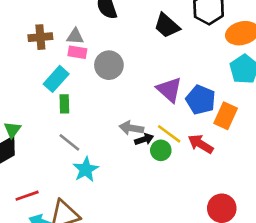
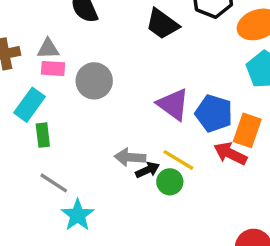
red arrow: (201, 144) -> (230, 154), moved

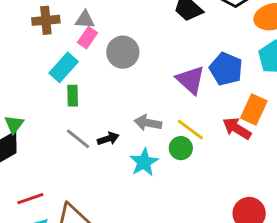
pink rectangle: (53, 69) -> (87, 38), turned -65
blue pentagon: (214, 113) -> (226, 69), moved
black arrow: (147, 170) -> (108, 139), moved
cyan star: (78, 215) -> (144, 162), moved

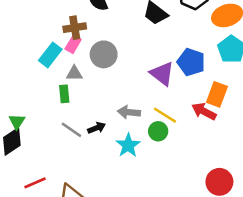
brown cross: (46, 20) -> (75, 28), moved
gray triangle: (85, 20) -> (74, 73), moved
cyan rectangle: (64, 67) -> (50, 55), moved

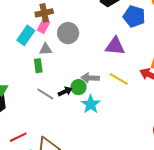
blue pentagon: (191, 62) -> (134, 16), moved
purple triangle: (162, 74) -> (115, 46), turned -30
green circle: (158, 131) -> (78, 87), moved

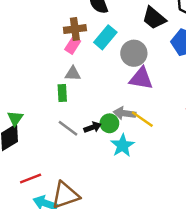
gray circle: (68, 33) -> (134, 53), moved
cyan rectangle: (26, 35) -> (105, 37), moved
purple triangle: (115, 46) -> (141, 78), moved
yellow line: (119, 79) -> (142, 119), moved

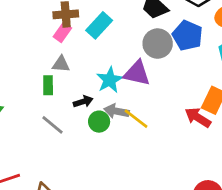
gray circle: (134, 53) -> (158, 44), moved
black arrow: (92, 127) -> (83, 102), moved
cyan star: (123, 146) -> (110, 80), moved

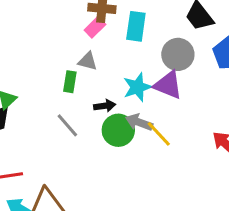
cyan rectangle: (99, 25) -> (136, 26), turned -44
gray circle: (158, 44) -> (178, 54), moved
green circle: (99, 122) -> (118, 130), size x1.4

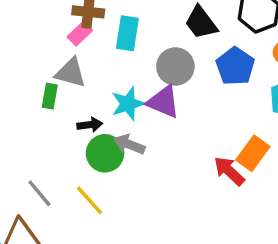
gray triangle: (88, 61) -> (71, 73), size x1.4
gray line: (67, 125) -> (39, 193), moved
yellow line: (159, 134) -> (89, 200), moved

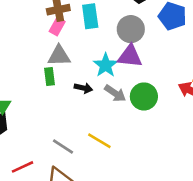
black arrow: (90, 125) -> (83, 88), turned 36
gray arrow: (129, 144) -> (115, 93), turned -150
green circle: (105, 153) -> (144, 96), moved

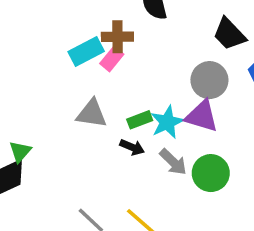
cyan rectangle: (90, 16) -> (86, 51), moved, turned 60
gray triangle: (59, 56) -> (92, 114), moved
green rectangle: (49, 77) -> (140, 120), moved, turned 66

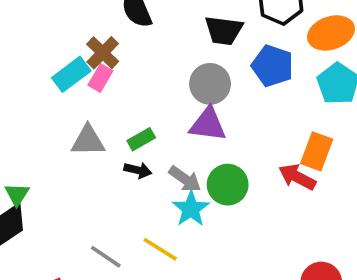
black trapezoid: (229, 34) -> (224, 30), turned -30
brown cross: (117, 37) -> (103, 53), turned -36
cyan star: (167, 122) -> (191, 209), moved

